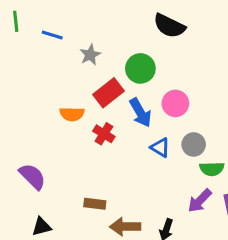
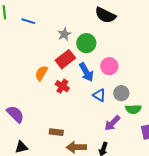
gray star: (90, 55) -> (64, 34), moved
orange semicircle: (72, 114) -> (41, 73), turned 119
purple arrow: (200, 201) -> (112, 123), moved

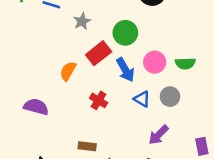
gray star: (64, 34) -> (82, 21), moved
red cross: (62, 86) -> (99, 100), moved
green semicircle: (133, 109) -> (185, 63), moved
purple semicircle: (15, 114) -> (36, 107), moved, turned -30

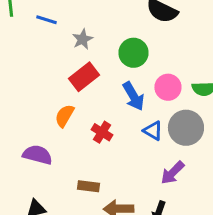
red rectangle: (99, 53) -> (84, 77), moved
orange semicircle: (68, 71) -> (65, 116), moved
gray circle: (170, 97) -> (186, 128), size x1.5
purple semicircle: (36, 107) -> (38, 155), moved

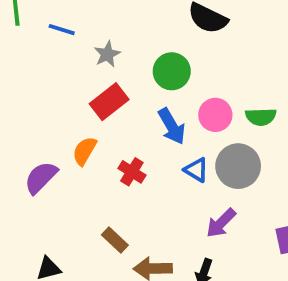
purple semicircle: (38, 155) -> (41, 177), moved, turned -60
brown rectangle: (89, 186) -> (115, 240), turned 36

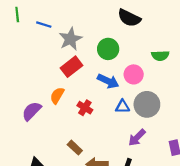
gray star: (107, 54) -> (70, 39), size x1.5
green semicircle: (261, 117) -> (160, 56), moved
blue arrow: (172, 126) -> (108, 81), turned -35
blue triangle: (196, 170) -> (123, 107), turned -32

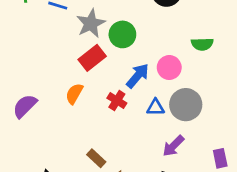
green circle: (108, 49) -> (122, 34), moved
blue arrow: (108, 81) -> (138, 76), turned -75
red cross: (85, 108) -> (117, 101), moved
purple semicircle: (32, 111) -> (25, 106), moved

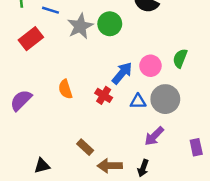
green circle: (122, 34) -> (110, 24), moved
green semicircle: (202, 44) -> (180, 58), moved, turned 114
red rectangle: (92, 58) -> (31, 39), moved
orange semicircle: (74, 94) -> (65, 89), turned -48

